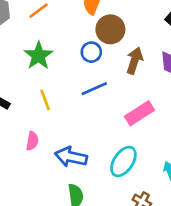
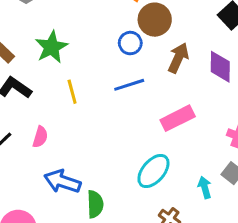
green star: (38, 56) -> (51, 47), moved
pink semicircle: (32, 141) -> (40, 137), moved
blue arrow: (71, 157) -> (62, 181), moved

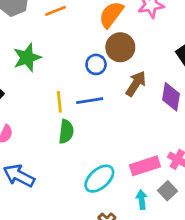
yellow line: (72, 92) -> (59, 102), moved
pink rectangle: (178, 118) -> (145, 166), moved
green semicircle: (95, 204) -> (66, 132), moved

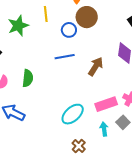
brown arrow: (136, 84) -> (96, 67), moved
yellow line: (59, 102) -> (46, 14), moved
green semicircle: (66, 132) -> (28, 78), moved

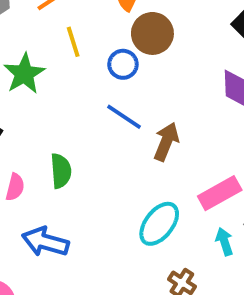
blue line: (65, 57) -> (124, 117), turned 54
brown arrow: (96, 67) -> (166, 142), moved

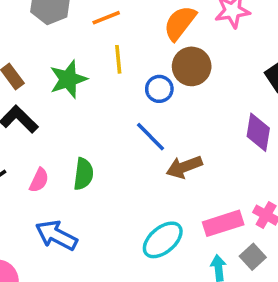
brown arrow: (166, 142) -> (184, 167), turned -144

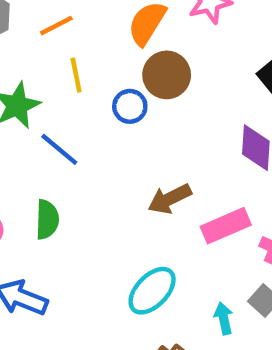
blue line: (151, 137) -> (59, 149), moved
pink rectangle: (223, 223) -> (226, 226), moved

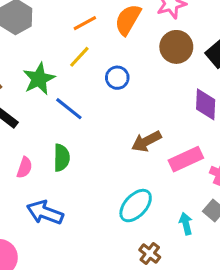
orange line: (56, 26) -> (85, 23), moved
yellow line: (76, 75) -> (79, 57), turned 55
brown circle: (167, 75) -> (176, 47), moved

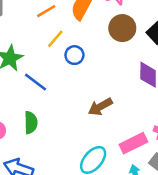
yellow line: (79, 57) -> (55, 39), moved
pink rectangle: (186, 159) -> (133, 143), moved

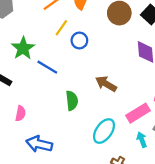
brown arrow: (100, 107) -> (106, 84), turned 65
green semicircle: (31, 123) -> (72, 101), moved

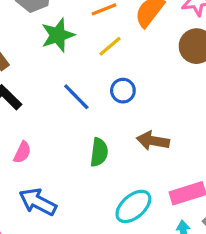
blue circle: (79, 40) -> (123, 91), moved
green star: (23, 48) -> (58, 35), moved
brown arrow: (106, 84) -> (153, 141), turned -35

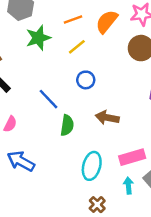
blue line: (76, 97) -> (48, 99), moved
cyan ellipse: (133, 206) -> (92, 166), turned -36

